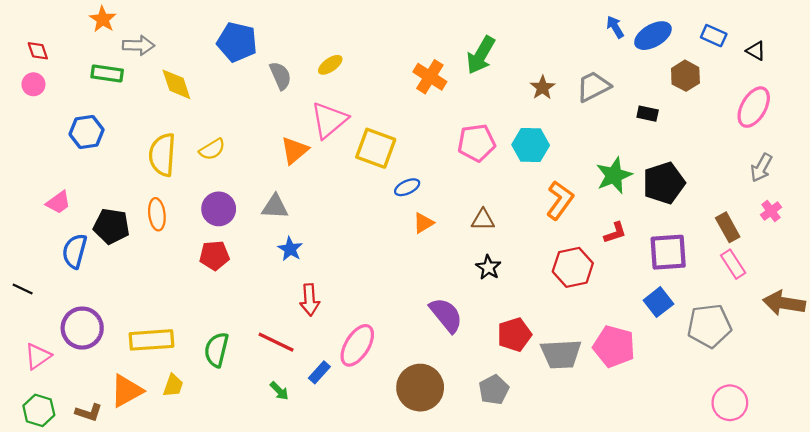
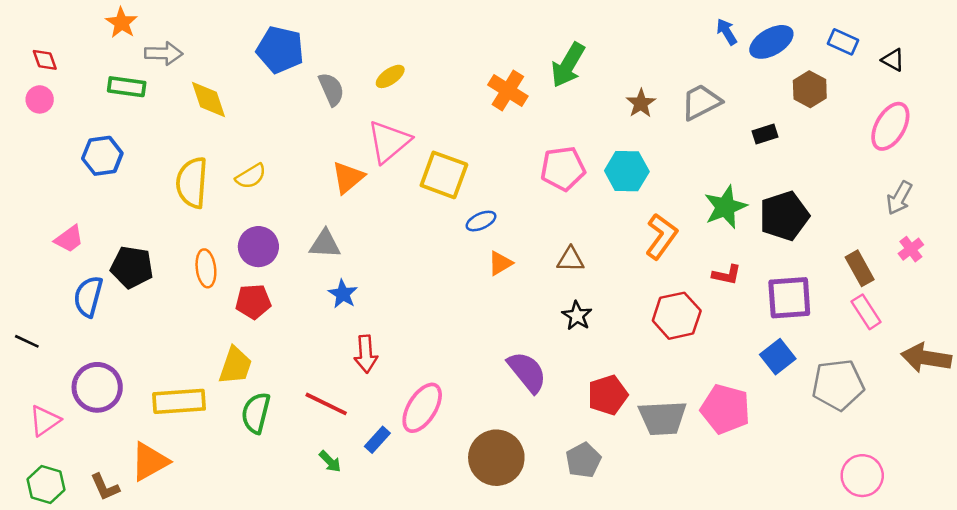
black rectangle: (648, 114) -> (765, 134), turned -30
orange ellipse: (157, 214) -> (206, 268), moved
red L-shape: (615, 233) -> (727, 275), turned 30
yellow trapezoid: (173, 385) -> (235, 366), moved, size x1.4
brown L-shape: (89, 413) -> (105, 487), turned 48

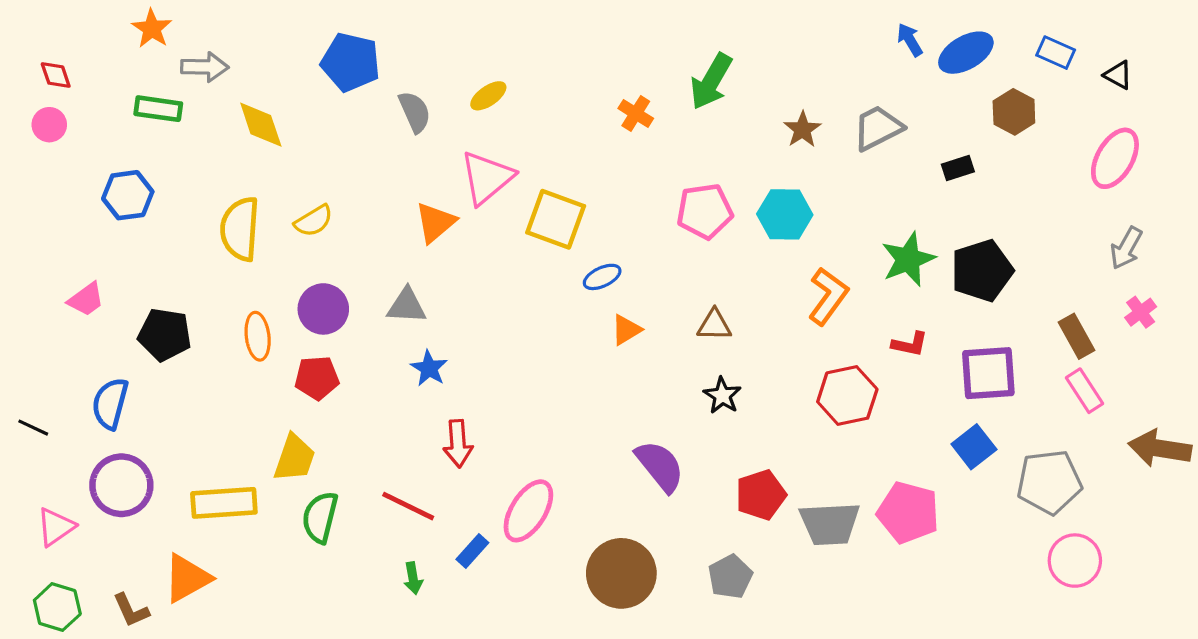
orange cross: (508, 91) -> (636, 113), size x0.7
blue semicircle: (88, 296) -> (110, 404), moved
green arrow: (330, 462) -> (413, 578), turned 35
pink circle: (862, 476) -> (1075, 561), moved

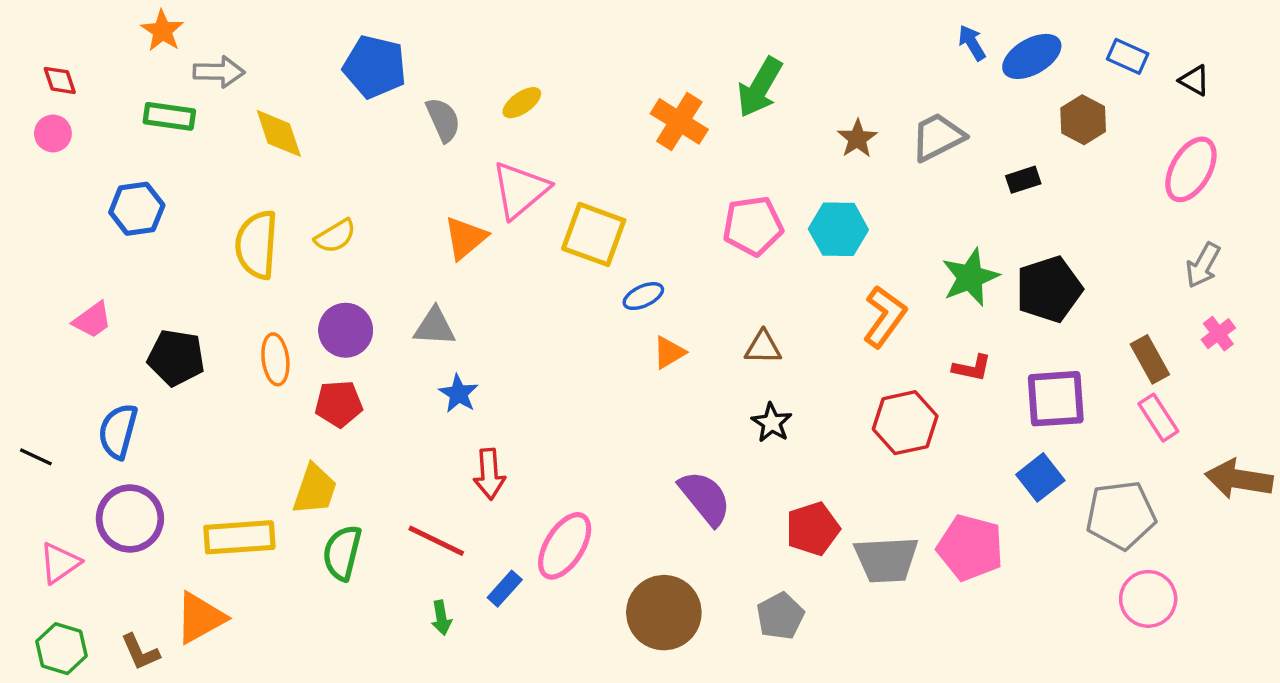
orange cross: (636, 113) -> (679, 121), size x1.5

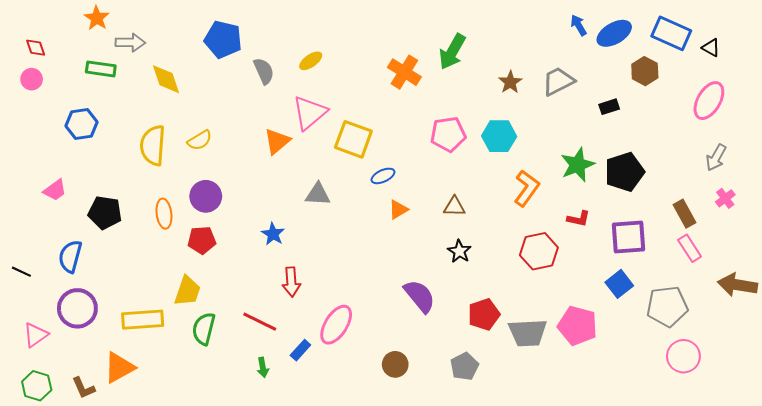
blue rectangle: (1128, 56) -> (671, 33), size x1.6
gray triangle: (435, 327) -> (318, 194), moved
brown circle: (664, 613) -> (395, 364), size x0.6

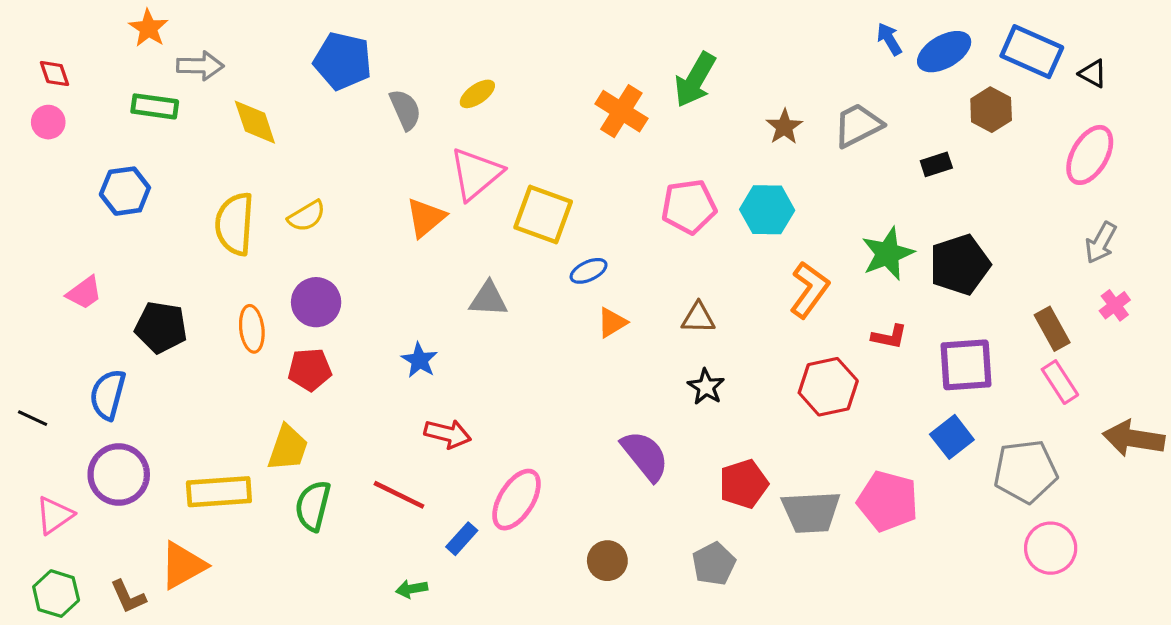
red arrow: (291, 282) -> (448, 434), turned -72
green arrow: (263, 367) -> (412, 589), moved, turned 90

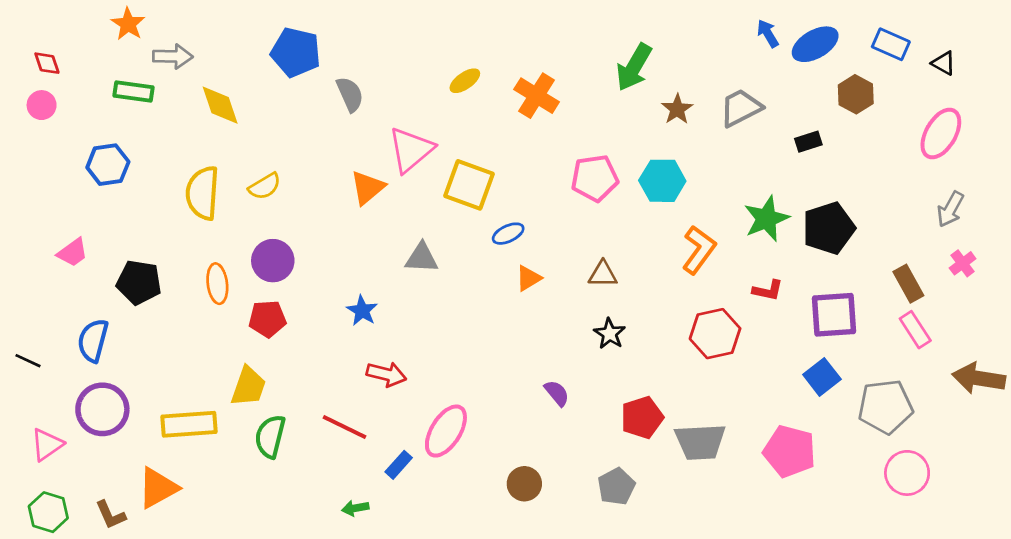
blue rectangle: (1032, 52) -> (891, 44), size x0.7
green arrow: (695, 80) -> (634, 67), moved
yellow ellipse: (477, 94) -> (465, 81), moved
purple semicircle: (645, 456) -> (557, 393), size x0.6
pink pentagon: (888, 501) -> (789, 451), moved

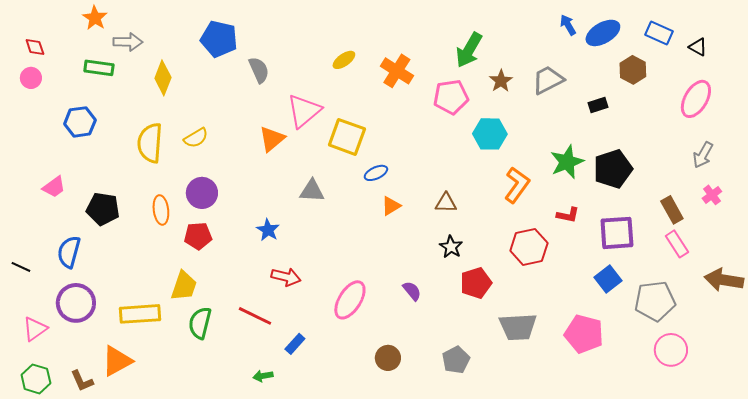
yellow diamond: (220, 105) -> (163, 78), turned 40
pink pentagon: (595, 178) -> (451, 97), moved
red pentagon: (642, 417) -> (476, 283), moved
pink ellipse: (446, 431) -> (350, 300), moved

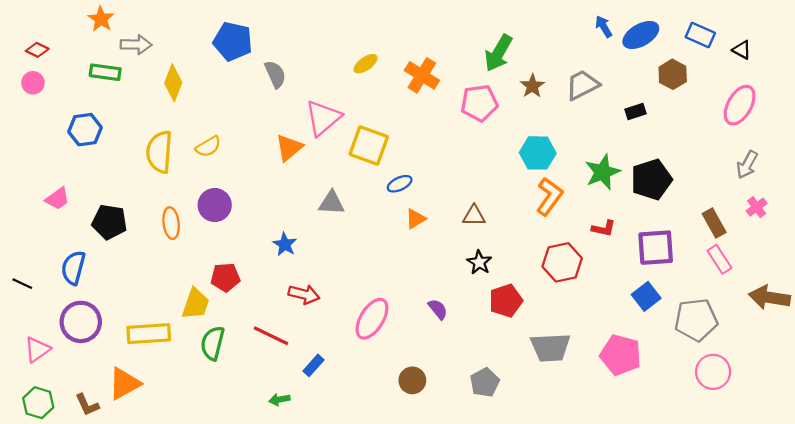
red diamond: (35, 47) -> (37, 50), turned -45
cyan hexagon: (490, 134) -> (538, 153), moved
red pentagon: (198, 236) -> (225, 277), moved

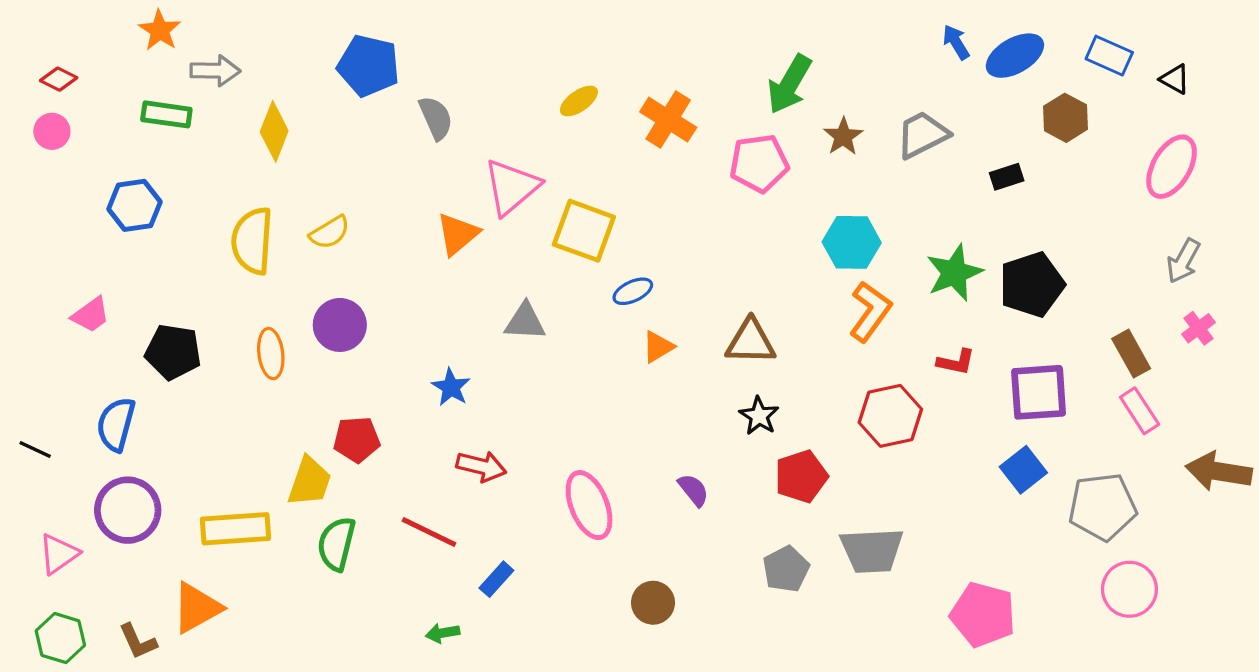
brown triangle: (474, 216) -> (751, 342), size x1.4
pink ellipse: (372, 319) -> (589, 505), turned -54
pink pentagon: (621, 355) -> (983, 615), moved
gray pentagon: (485, 382) -> (786, 569), moved

